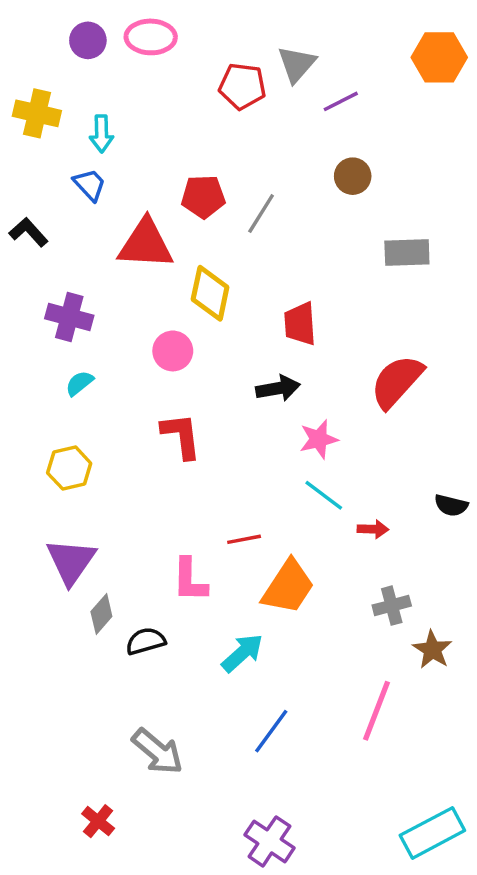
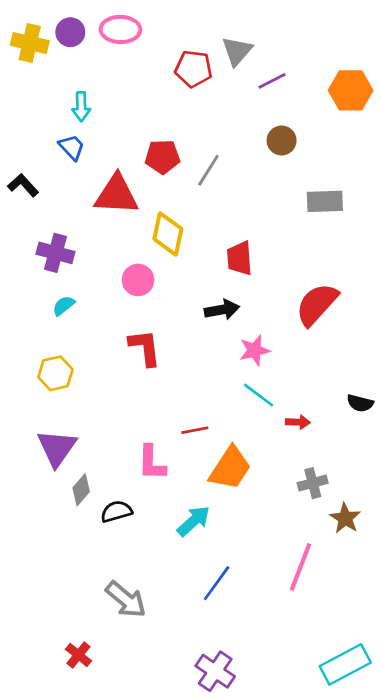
orange hexagon: (439, 57) -> (351, 90), moved
yellow cross: (37, 113) -> (30, 43), moved

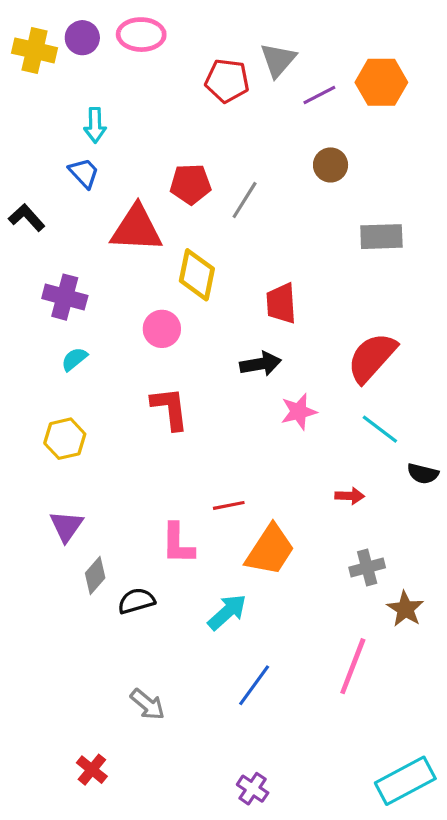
orange hexagon: (351, 90) -> (381, 82), moved
cyan line: (259, 395) -> (380, 429), moved
purple triangle: (57, 448) -> (66, 526), size x0.7
gray arrow: (126, 599) -> (148, 704), size x0.7
purple cross: (215, 671) -> (253, 789), size x0.7

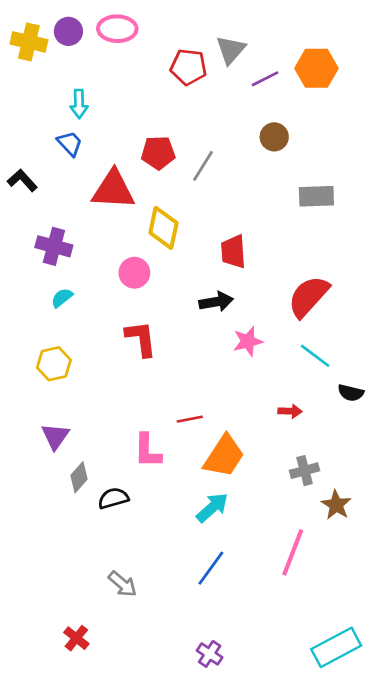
cyan arrow: (227, 612) -> (212, 508), moved

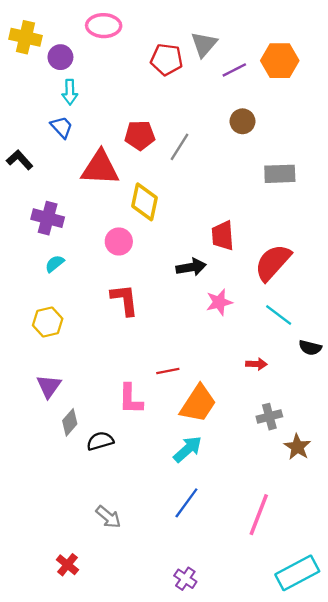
purple circle: (68, 31) -> (60, 57), moved
red trapezoid: (233, 252) -> (223, 236), moved
pink line: (293, 552) -> (259, 515), moved

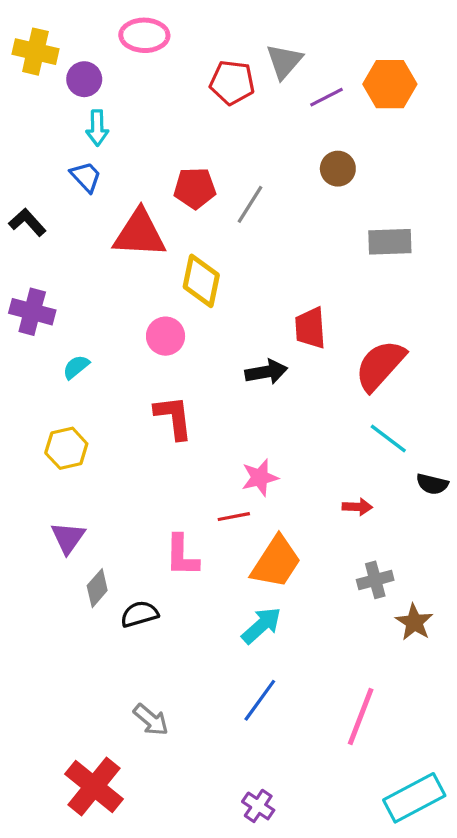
purple cross: (48, 218) -> (32, 312), moved
pink star: (219, 302) -> (260, 478), moved
red cross: (67, 565) -> (94, 786), size x1.8

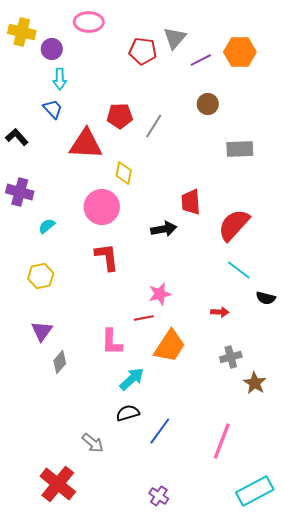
yellow diamond: (201, 281) -> (124, 173), size x0.7
pink circle: (166, 336) -> (102, 207), size x1.5
black semicircle: (140, 614) -> (128, 413), moved
cyan arrow: (261, 625) -> (132, 379), moved

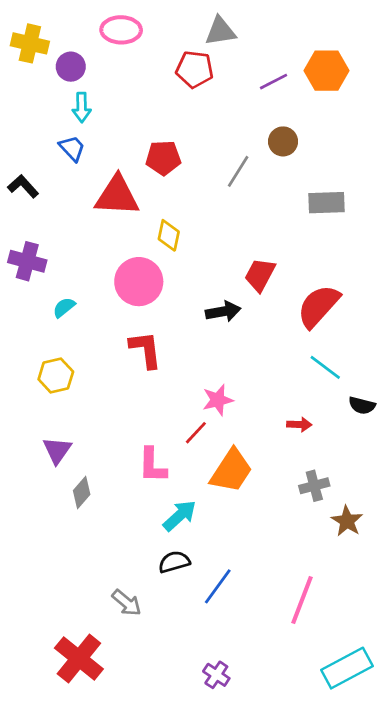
gray triangle: (175, 38) -> (220, 31), moved, turned 40
gray line: (154, 126) -> (238, 171), moved
red trapezoid: (191, 202) -> (260, 275), turned 32
red line: (144, 318) -> (196, 433), turned -36

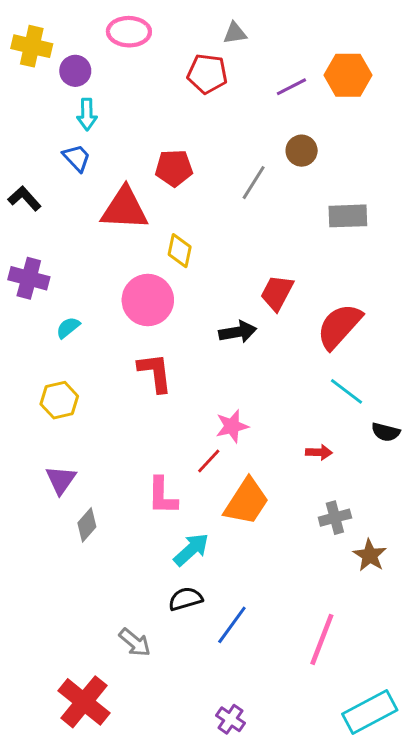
gray triangle: (220, 31) -> (235, 33), size x0.7

